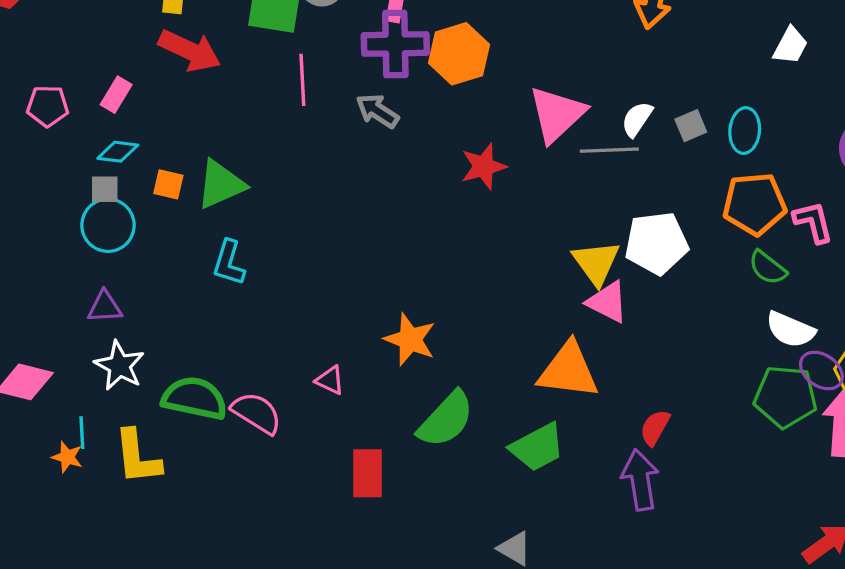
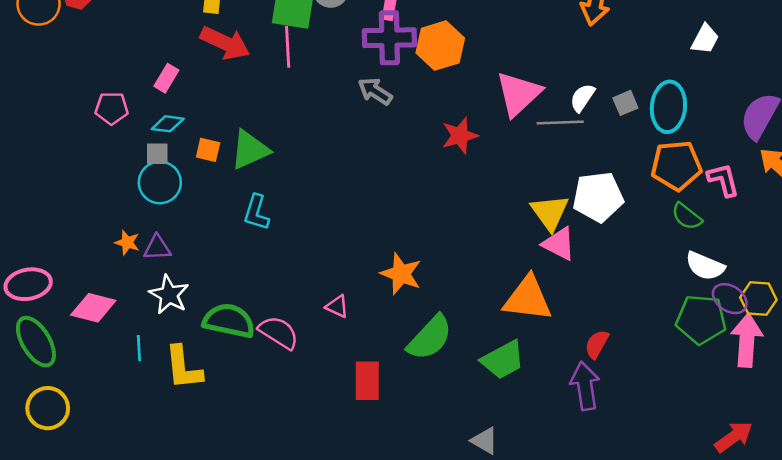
pink line: (302, 80) -> (288, 47), moved
pink pentagon: (48, 106) -> (112, 108), moved
cyan ellipse: (745, 131) -> (668, 107), size x1.4
orange star: (67, 457) -> (127, 242), moved

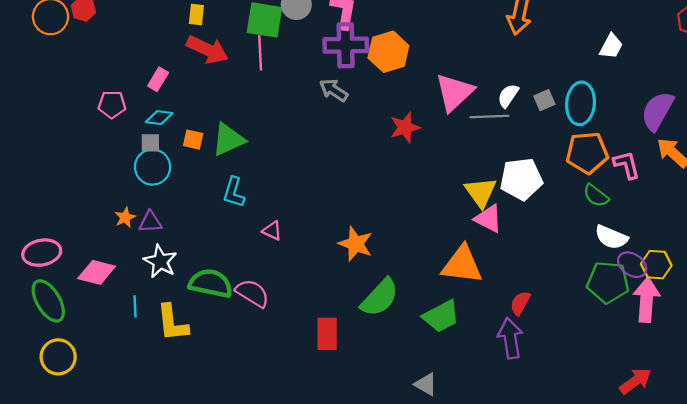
orange star: (127, 242) -> (125, 217), turned 30
pink triangle: (337, 306) -> (272, 231), moved

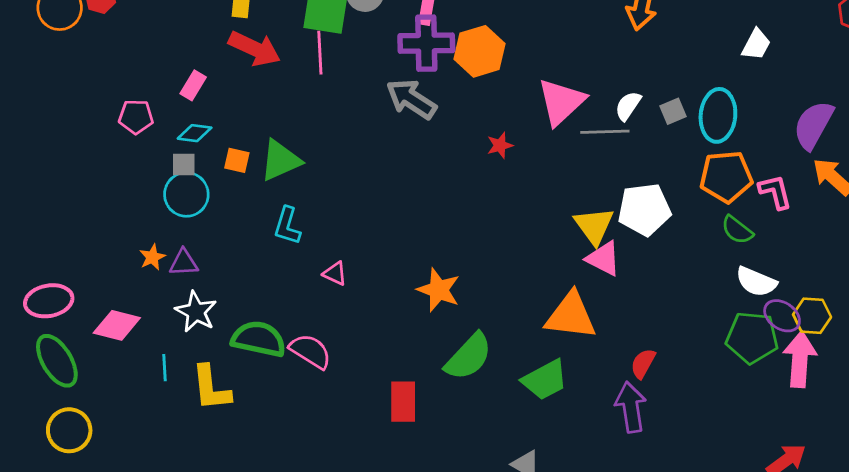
gray arrow: (334, 90) -> (411, 99), size x1.4
red star: (405, 127) -> (500, 145), size x0.7

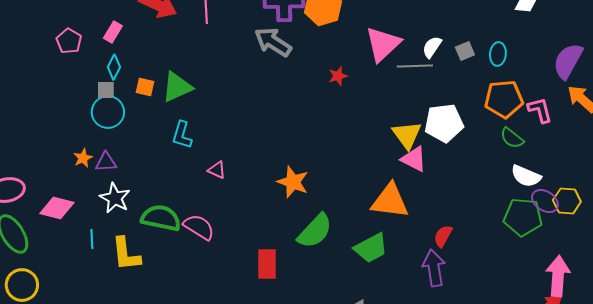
cyan ellipse: (718, 115) -> (498, 54), size x0.6
pink pentagon: (136, 117) -> (69, 41), moved, turned 30
cyan diamond: (195, 133) -> (114, 67), turned -70
pink arrow: (800, 359) -> (558, 276), moved

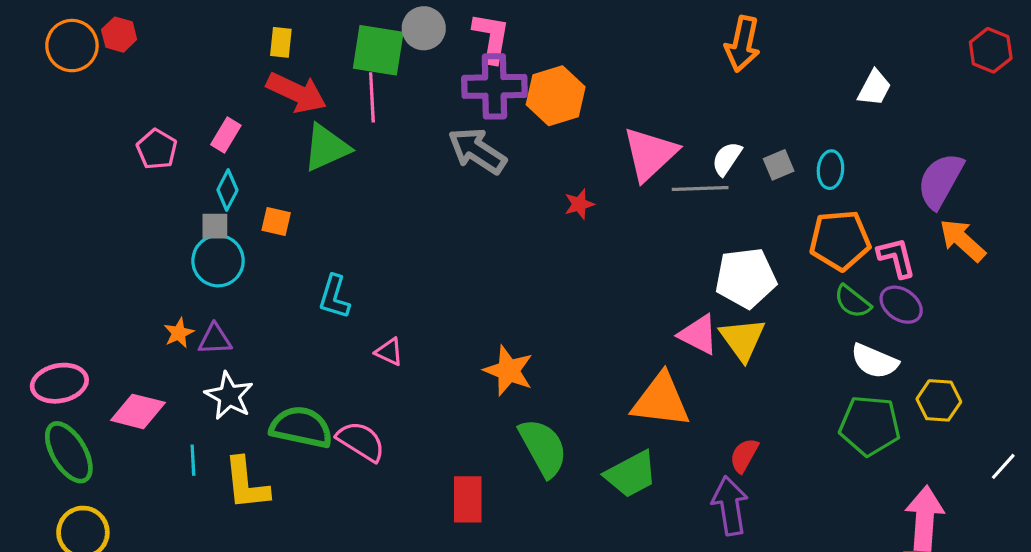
green triangle: (177, 87) -> (326, 148), moved
yellow triangle: (407, 135) -> (743, 339), moved
purple ellipse: (545, 201) -> (901, 305), moved
green semicircle: (315, 231) -> (543, 448), turned -72

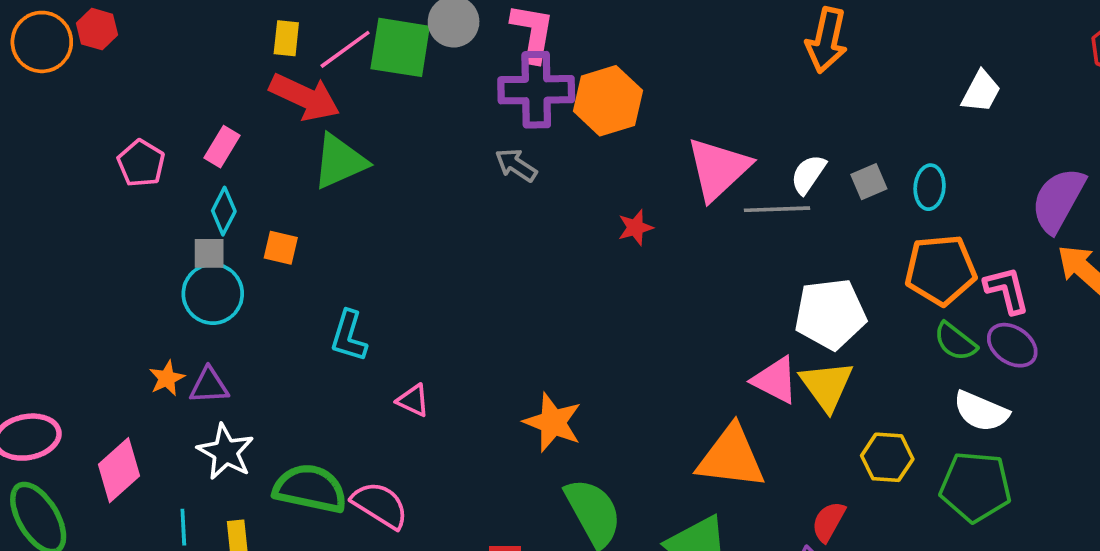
pink line: (372, 97) -> (345, 49), moved, turned 57
gray arrow: (477, 151) -> (516, 165), size x0.6
yellow hexagon: (939, 400) -> (887, 457), moved
pink diamond: (138, 411) -> (119, 470), turned -56

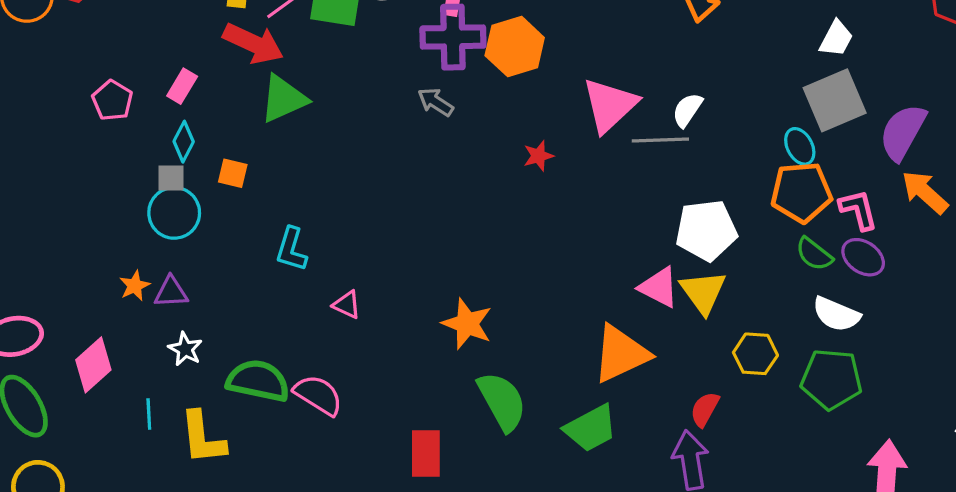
gray square: (869, 182) -> (835, 100), moved, size x2.0
cyan ellipse: (930, 187) -> (800, 146), moved, turned -33
white star: (226, 452) -> (185, 349), size x0.7
orange triangle: (731, 457) -> (621, 354), turned -32

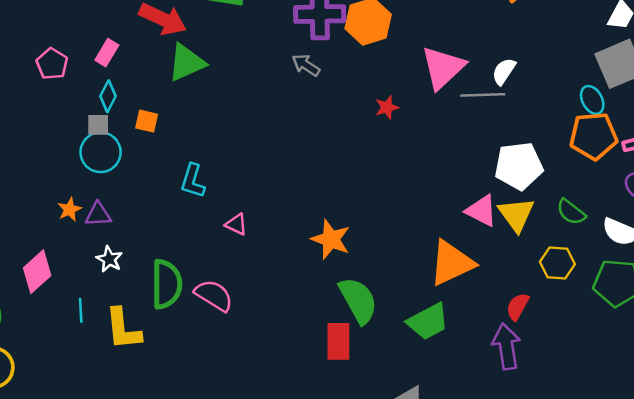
green semicircle: (814, 254) -> (571, 212), moved
green semicircle: (258, 381) -> (167, 284), turned 78
red rectangle: (426, 454) -> (338, 341), moved

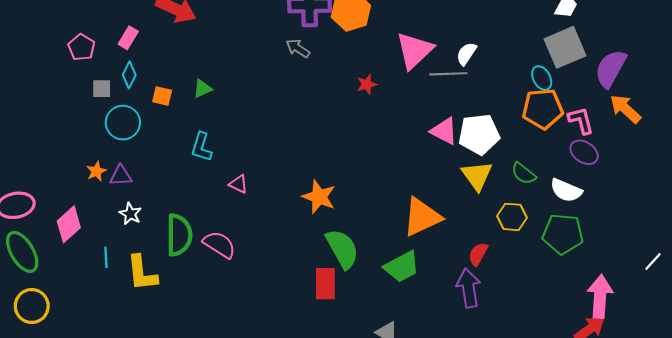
green triangle: (186, 63) -> (202, 89), moved, size x0.6
gray square: (98, 125) -> (102, 89), moved
pink triangle: (481, 211) -> (444, 131), moved

